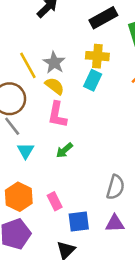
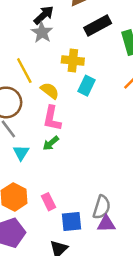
yellow cross: (97, 56) -> (73, 61), moved
gray star: (54, 63) -> (42, 32), moved
green arrow: (64, 150) -> (51, 143), moved
gray semicircle: (115, 187) -> (102, 207), moved

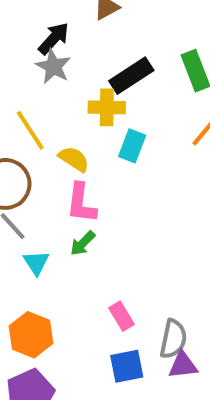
black rectangle: (98, 26) -> (131, 76), moved
pink rectangle: (48, 202) -> (122, 316), moved

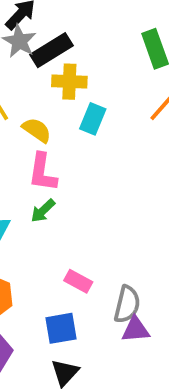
black rectangle: (131, 76) -> (52, 50), moved
pink rectangle: (122, 316) -> (78, 281), turned -32
blue square: (127, 366) -> (61, 328), moved

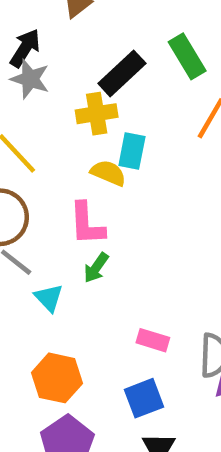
black rectangle: (52, 50) -> (122, 73), moved
yellow semicircle: (37, 130) -> (108, 173), moved

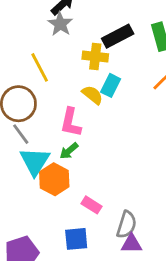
cyan triangle: (49, 298) -> (35, 161), size x1.6
orange hexagon: (57, 378) -> (54, 179), moved

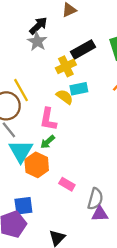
yellow cross: (95, 57) -> (66, 66), turned -30
yellow line: (40, 67) -> (21, 90), moved
cyan rectangle: (111, 85) -> (79, 89), turned 54
blue square: (76, 239) -> (23, 206), moved

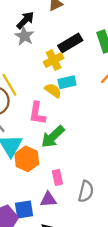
green arrow: (48, 142) -> (53, 137), moved, size x1.6
pink rectangle: (67, 184) -> (57, 177), turned 48
blue square: (23, 206) -> (24, 209), moved
purple triangle: (100, 214) -> (48, 199), moved

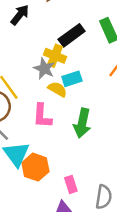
gray star: (24, 36) -> (44, 69), moved
yellow cross: (54, 60) -> (55, 56), turned -36
green arrow: (53, 137) -> (82, 123), moved, turned -30

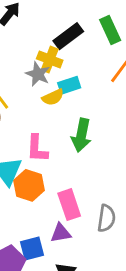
yellow semicircle: (57, 89) -> (53, 97), turned 126
pink L-shape: (42, 116) -> (37, 149), moved
pink rectangle: (71, 184) -> (69, 205), size x1.5

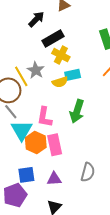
black rectangle: (68, 36) -> (53, 38), moved
gray star: (38, 74) -> (36, 70), moved
pink rectangle: (69, 205) -> (55, 145), moved
blue square: (32, 248) -> (26, 175), moved

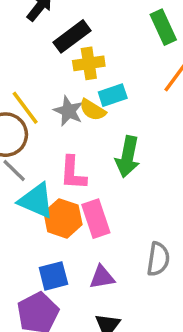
yellow cross: (61, 55) -> (89, 63), turned -30
gray star: (36, 70) -> (68, 111), moved
yellow semicircle: (60, 82) -> (93, 110), turned 56
cyan triangle: (22, 130) -> (36, 201), turned -30

